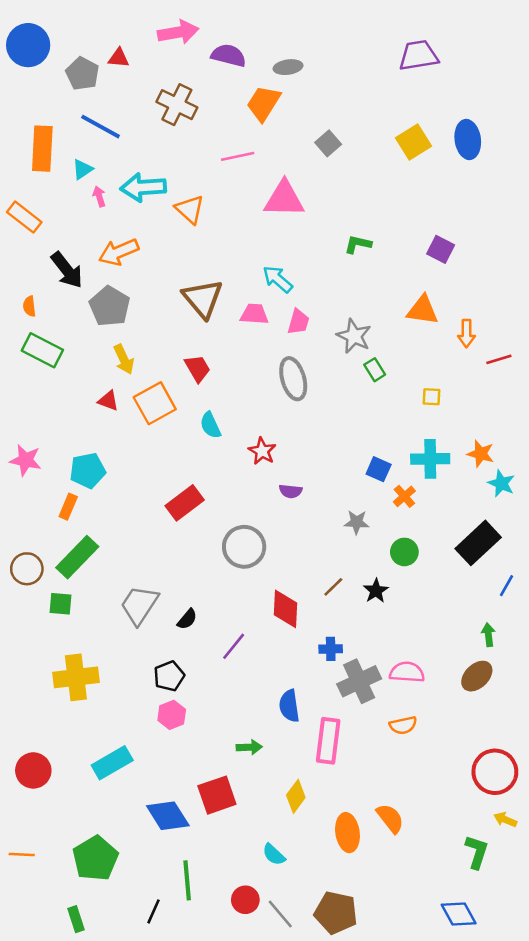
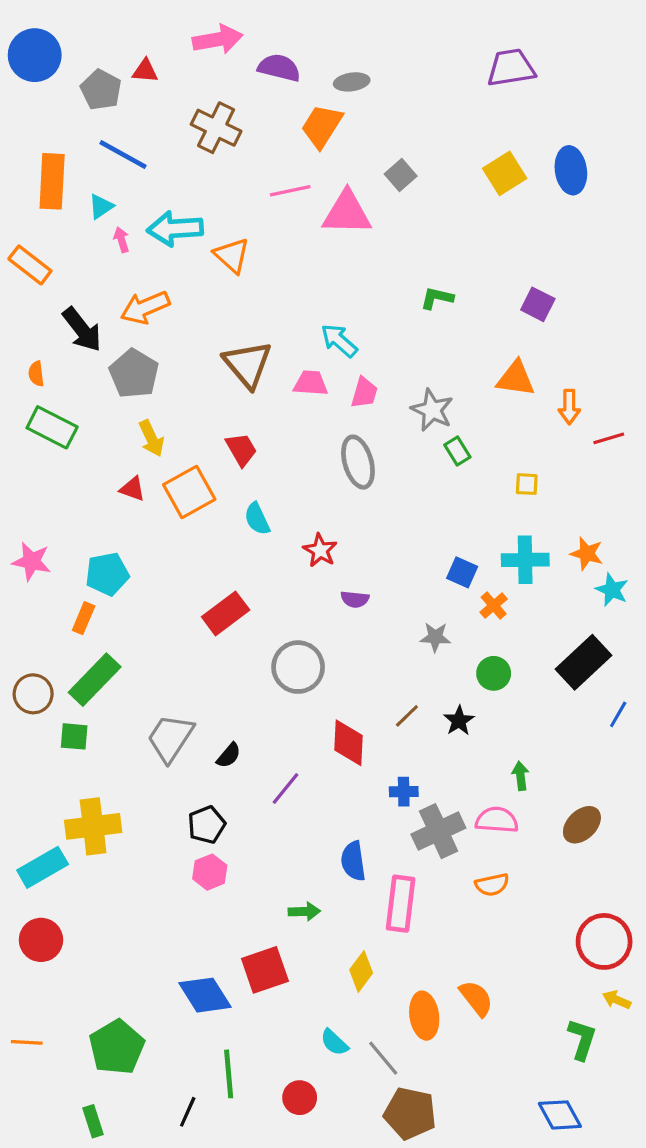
pink triangle: (284, 199) -> (347, 213), moved
green arrow: (488, 635) -> (520, 776), moved
cyan rectangle: (112, 763) -> (43, 867), moved
gray line: (280, 914) -> (383, 1058), moved

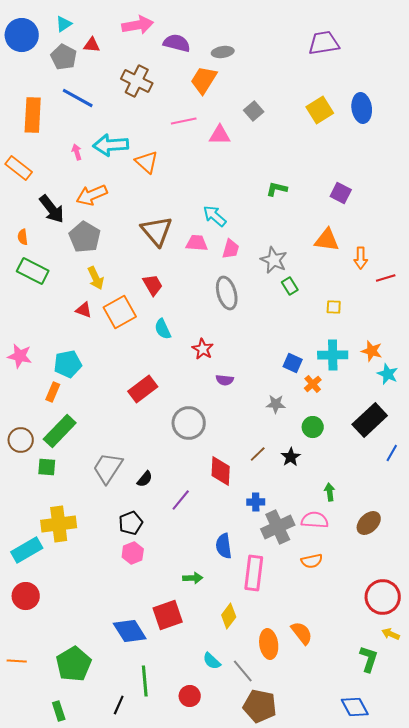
cyan triangle: (101, 207) -> (64, 24), moved
pink triangle: (347, 213) -> (220, 135), size x0.7

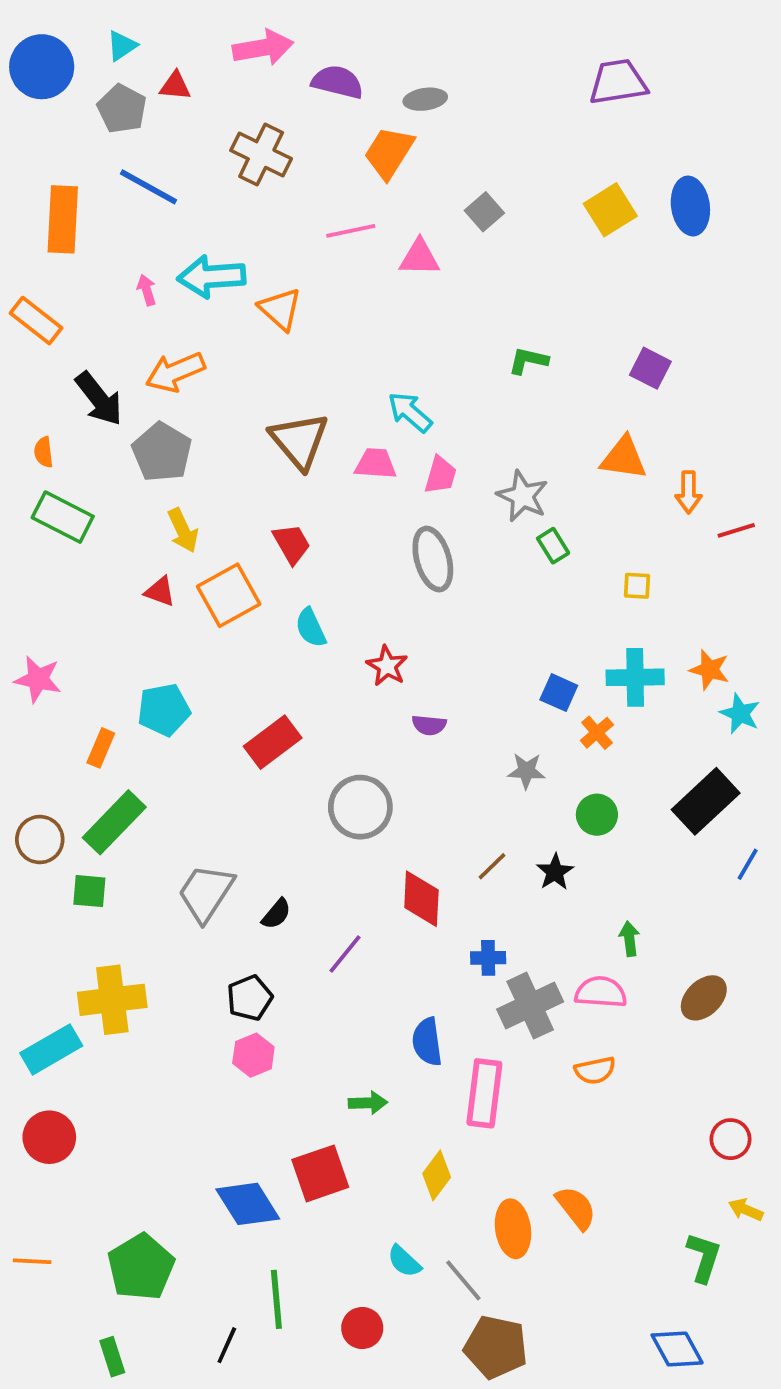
cyan pentagon: (68, 364) -> (164, 710), moved
red circle: (383, 597) -> (731, 1139), size x0.6

